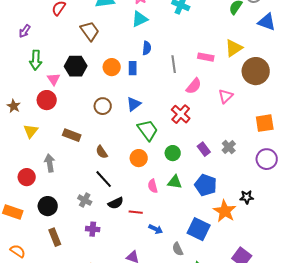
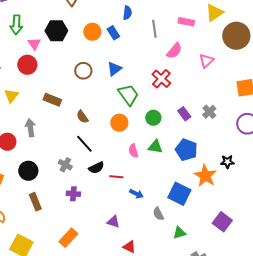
blue rectangle: (133, 68) -> (113, 33), turned -32

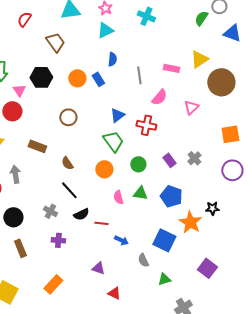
blue triangle: (114, 69) -> (117, 115), moved
red cross: (161, 79) -> (146, 125), turned -30

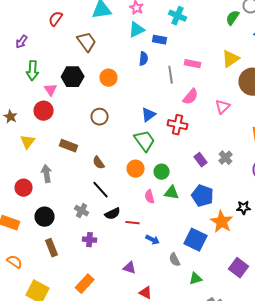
pink rectangle: (171, 68) -> (193, 64), moved
blue rectangle: (98, 79) -> (160, 40), moved, turned -48
green circle: (138, 164) -> (162, 172), moved

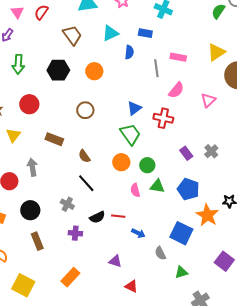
cyan triangle: (137, 30) -> (110, 33), moved
pink triangle: (51, 90) -> (17, 12), moved
black semicircle: (113, 214) -> (97, 217), moved

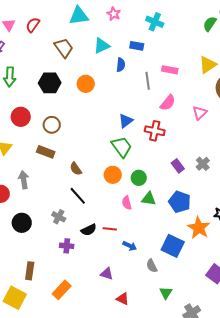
brown circle: (85, 110) -> (52, 125), moved
brown rectangle: (37, 241) -> (30, 271), moved, turned 30
green triangle: (181, 272) -> (166, 293), moved, turned -40

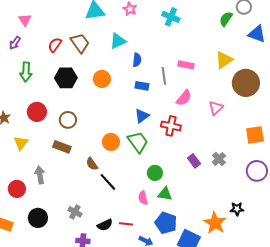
red semicircle: (33, 25) -> (55, 45), moved
blue rectangle: (137, 46) -> (142, 86), moved
orange circle: (113, 175) -> (111, 142), moved
black line: (78, 196) -> (108, 182), moved
blue pentagon: (180, 202) -> (166, 223), moved

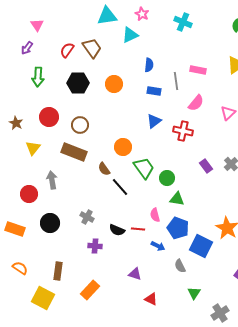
cyan triangle: (118, 41) -> (130, 35), moved
green trapezoid: (138, 142) -> (144, 168), moved
brown rectangle: (62, 147) -> (74, 152), size x1.4
pink semicircle: (143, 198) -> (155, 215), moved
black semicircle: (105, 225) -> (117, 230), turned 49

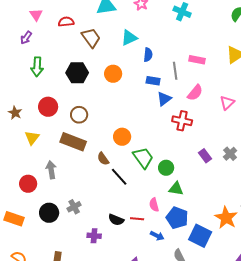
cyan triangle: (130, 35) -> (129, 38), moved
red semicircle: (67, 50) -> (66, 22), moved, turned 49
blue triangle: (154, 121) -> (164, 99), moved
gray cross: (87, 217) -> (74, 207), moved, turned 32

